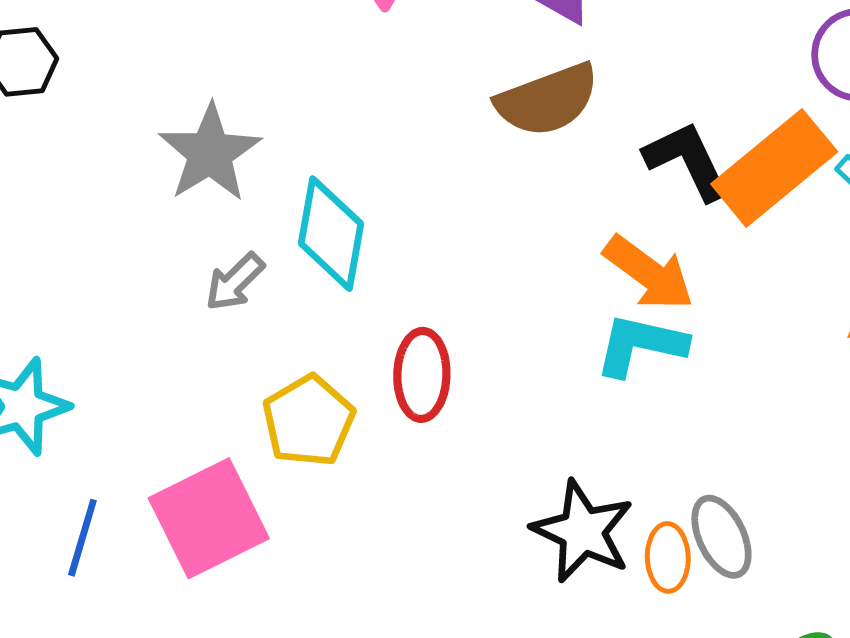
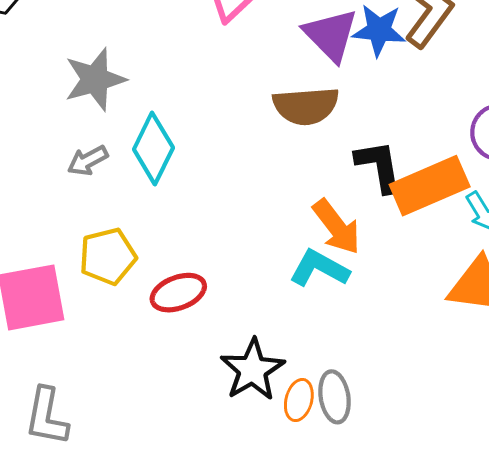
red ellipse: (422, 375) -> (178, 293), moved, turned 52

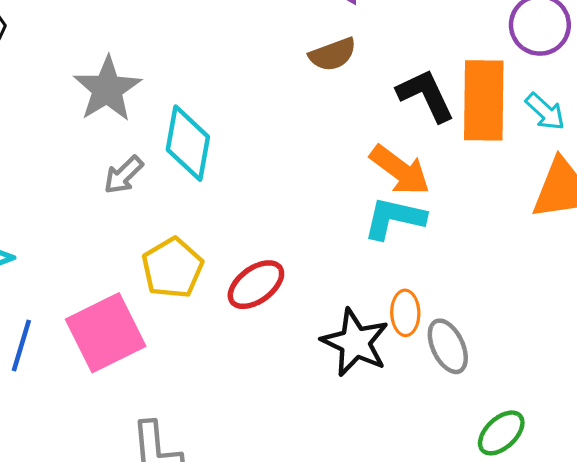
brown semicircle: (306, 106) -> (333, 54), size x0.7
orange rectangle: (430, 186) -> (484, 100), turned -50
orange ellipse: (299, 400) -> (405, 313), moved

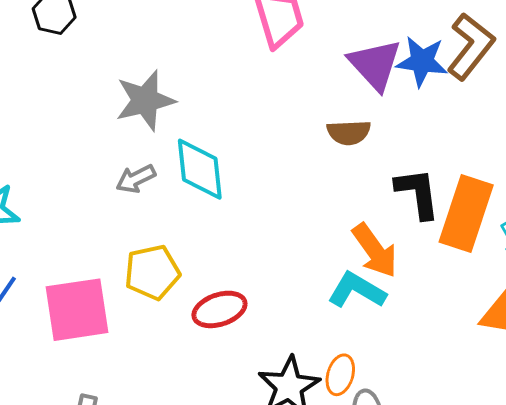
cyan diamond: (188, 143) -> (200, 169), turned -34

